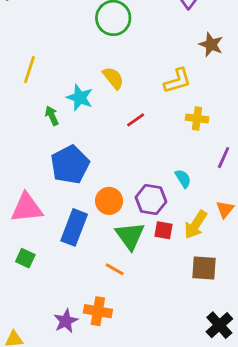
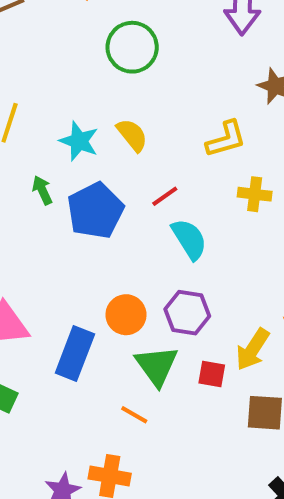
cyan star: (80, 98) -> (79, 141), moved
blue pentagon: (70, 165) -> (95, 211), moved
cyan semicircle: (183, 179) -> (189, 239), moved, size x1.5
red square: (164, 230) -> (212, 374), moved

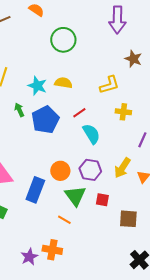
yellow semicircle: (132, 135) -> (63, 83), turned -42
yellow arrow: (253, 349) -> (122, 168), moved

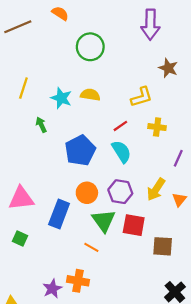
red line: (79, 113) -> (120, 126), moved
blue pentagon: (45, 120) -> (80, 150), moved
red square: (102, 200) -> (134, 225), size x1.5

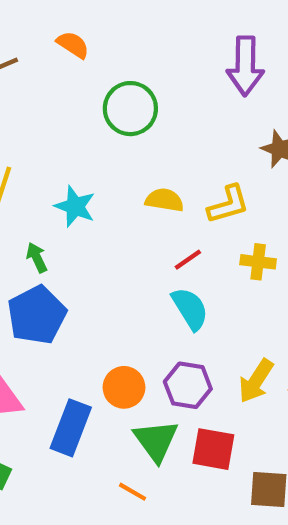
yellow semicircle: (90, 95) -> (164, 200), moved
blue pentagon: (80, 150) -> (37, 315), moved

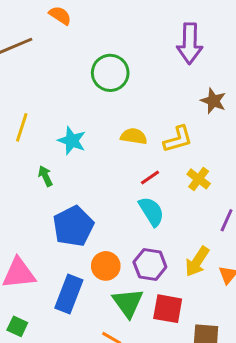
orange semicircle: (73, 45) -> (60, 15), moved
yellow cross: (258, 262) -> (199, 179), turned 30
blue pentagon: (37, 315) -> (73, 226), moved

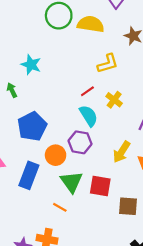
yellow semicircle: (134, 136) -> (91, 24), moved, size x1.4
yellow cross: (199, 179) -> (114, 100), moved
purple hexagon: (150, 264) -> (80, 142), moved

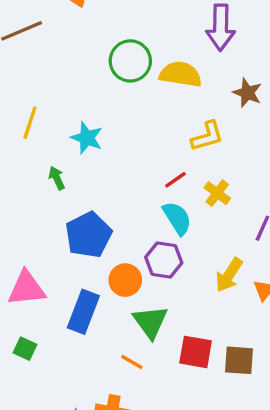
red square: (100, 186) -> (196, 352), moved

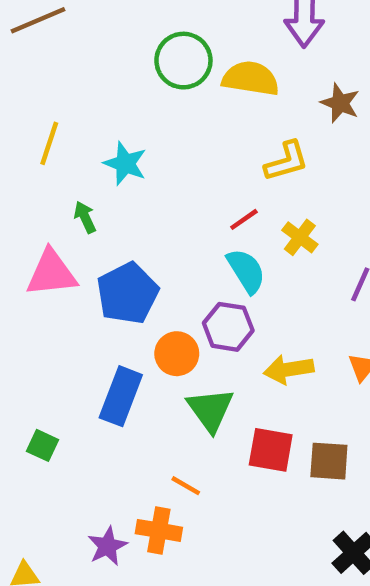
yellow arrow: (229, 275) -> (289, 369), moved, turned 48
pink triangle: (27, 288) -> (51, 273), moved
orange line: (132, 362) -> (186, 486), moved

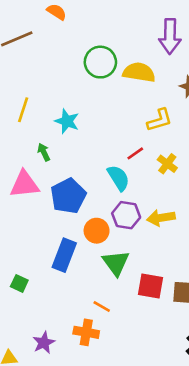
cyan semicircle: (246, 271) -> (118, 178), moved
yellow arrow: (289, 369) -> (161, 218), moved
purple star: (107, 546) -> (44, 343), moved

